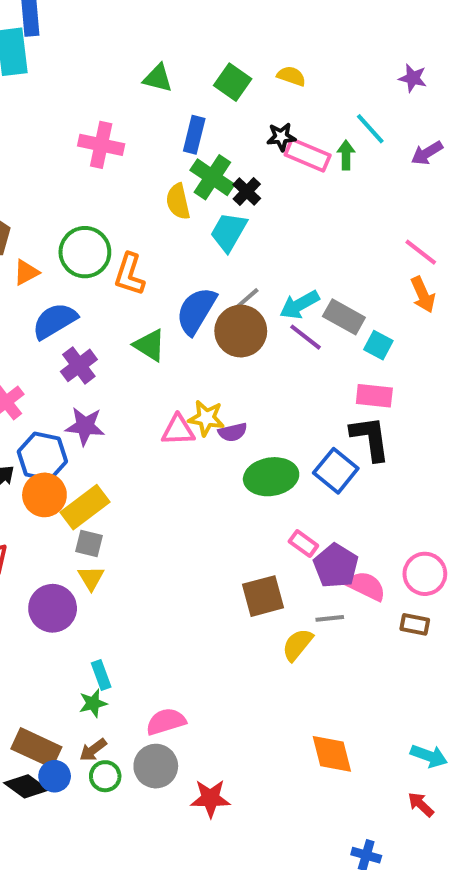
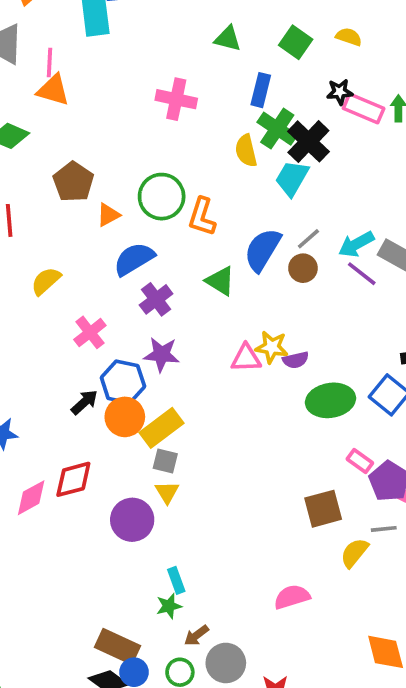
black cross: (247, 191) -> (308, 141), size x1.6
brown circle: (241, 331) -> (303, 268), size x0.6
pink semicircle: (166, 722) -> (292, 597), moved
brown arrow: (93, 750) -> (196, 635), moved

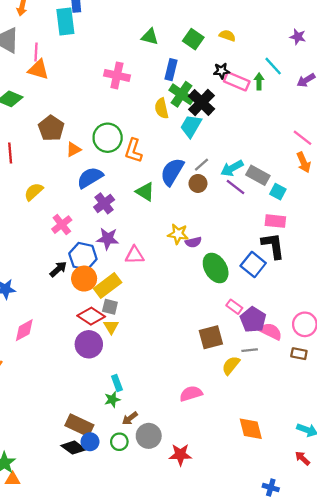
pink triangle: (246, 358) -> (135, 255), moved
green ellipse: (331, 400) -> (216, 268), turned 68
red diamond: (73, 479) -> (91, 316), moved, turned 48

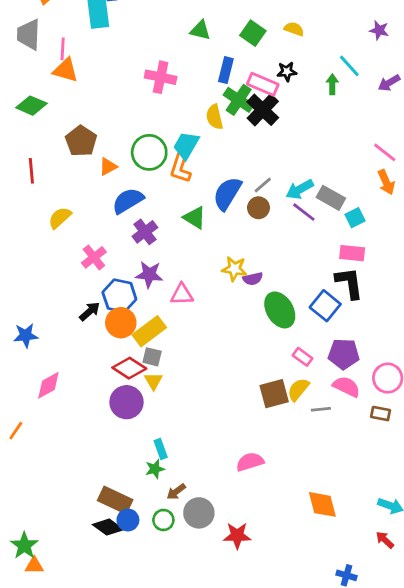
pink rectangle: (237, 81) -> (263, 84), moved
cyan trapezoid: (191, 126) -> (186, 145), moved
cyan square: (278, 192) -> (355, 218), turned 35
purple pentagon: (253, 320) -> (344, 354), moved, turned -30
yellow semicircle: (231, 365) -> (298, 389), moved

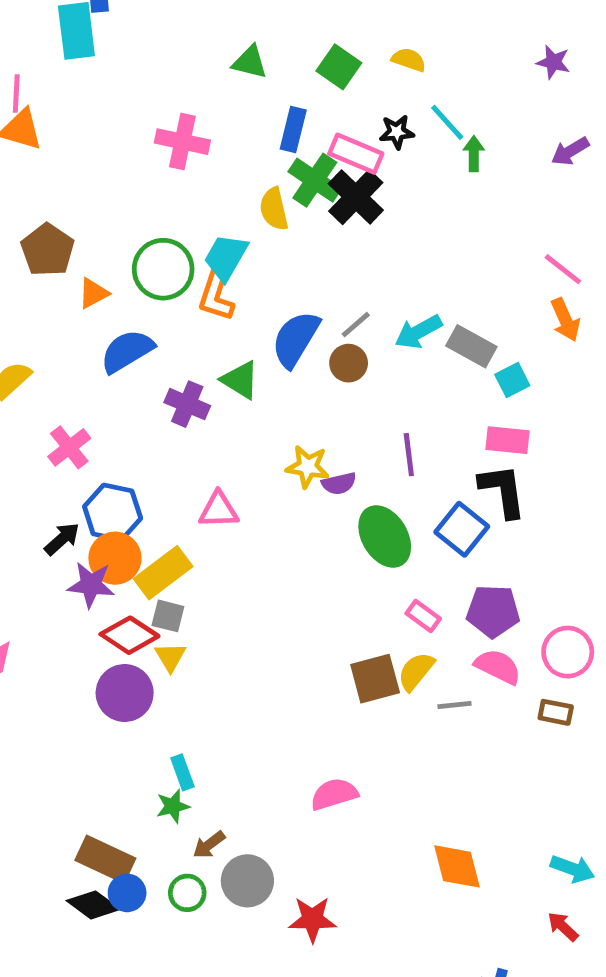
cyan line: (349, 66) -> (447, 122), moved
purple line: (304, 212) -> (409, 455), moved, turned 45
purple cross: (145, 232) -> (187, 404), moved, turned -30
purple star: (149, 274) -> (91, 585), moved

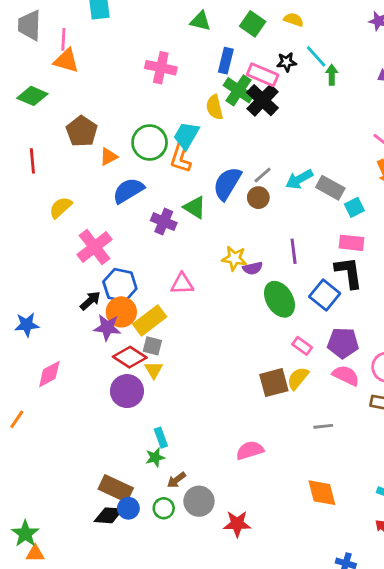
pink cross: (69, 447) -> (94, 247), size x1.4
gray line: (455, 705) -> (323, 426), moved
black diamond: (93, 905) -> (109, 515), turned -32

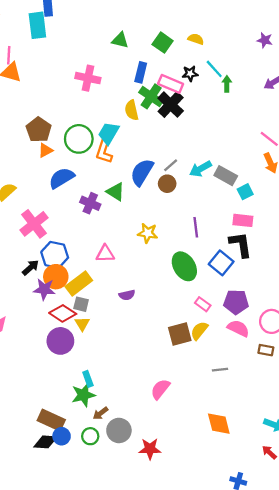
brown pentagon: (82, 131) -> (39, 130), moved
purple semicircle: (253, 268) -> (127, 295), moved
pink semicircle: (250, 450) -> (160, 389), turned -35
green star: (155, 457) -> (83, 395), size x1.5

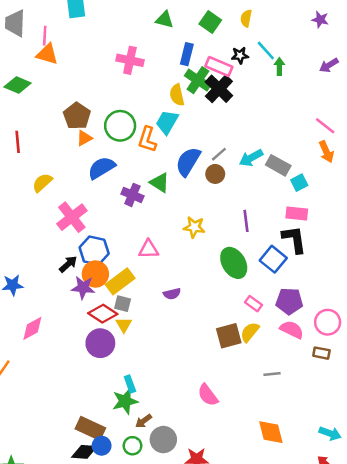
yellow semicircle: (196, 39) -> (246, 18), turned -98
cyan trapezoid: (109, 133) -> (167, 122), moved
pink semicircle: (160, 389) -> (208, 395), turned -75

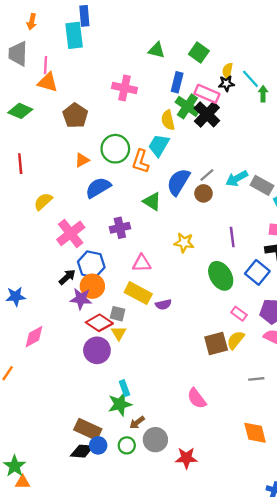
yellow semicircle: (246, 18) -> (228, 71), moved
brown pentagon: (77, 116) -> (75, 116), moved
purple cross: (132, 195) -> (120, 228), moved, turned -36
yellow rectangle: (120, 281) -> (138, 293), moved, turned 65

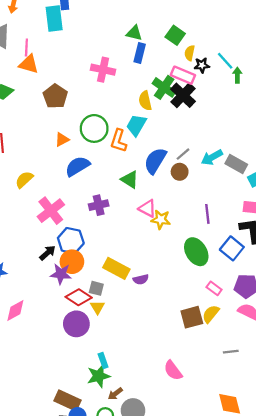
yellow semicircle: (228, 71) -> (190, 53), moved
blue rectangle: (177, 82) -> (140, 53), moved
pink triangle: (142, 263) -> (147, 208), moved, turned 30

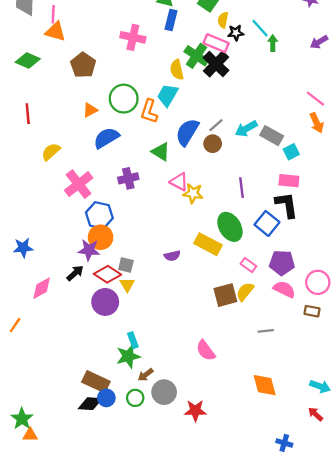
black arrow: (48, 253) -> (75, 273), moved
yellow rectangle: (116, 268) -> (208, 244), moved

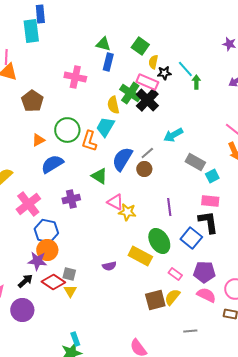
cyan arrow: (246, 129) -> (173, 135), moved
purple circle: (105, 302) -> (22, 310), moved

